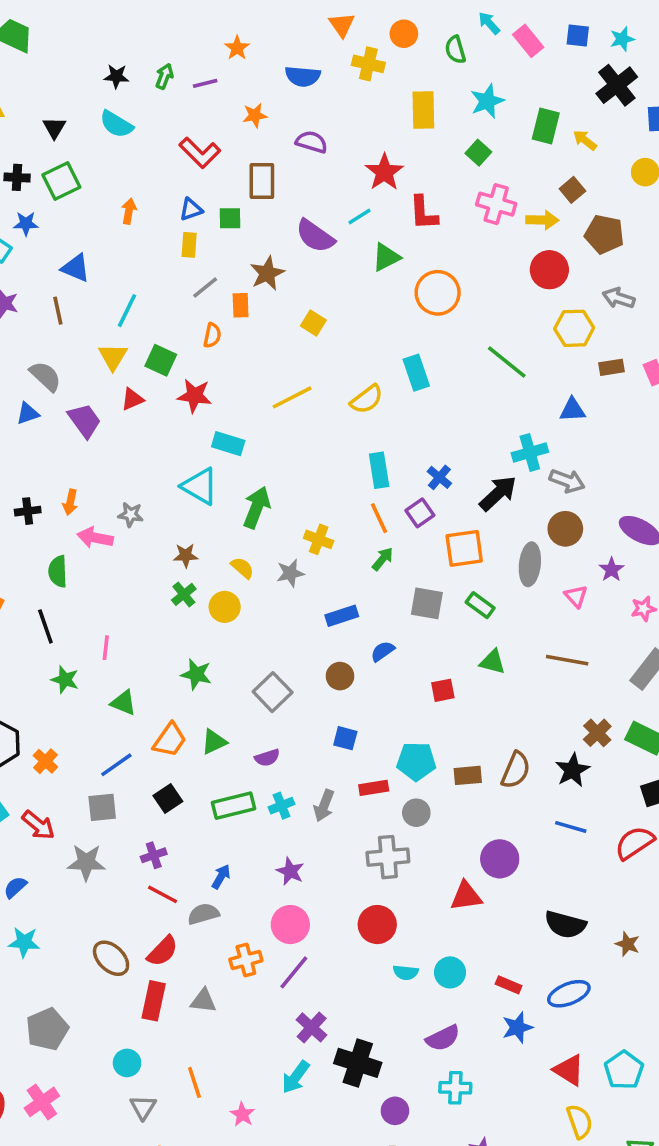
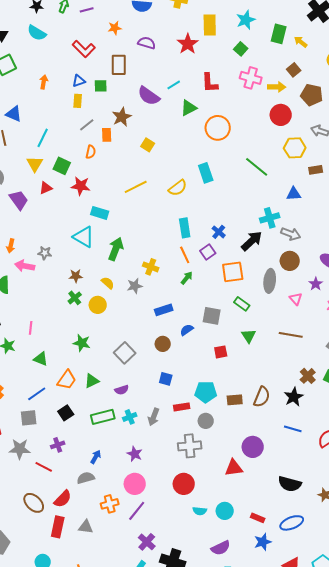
red star: (384, 172) -> (188, 44), moved
gray square: (427, 603) -> (212, 316), moved
green triangle: (493, 662) -> (249, 336), turned 42
red line: (163, 894) -> (44, 467), moved

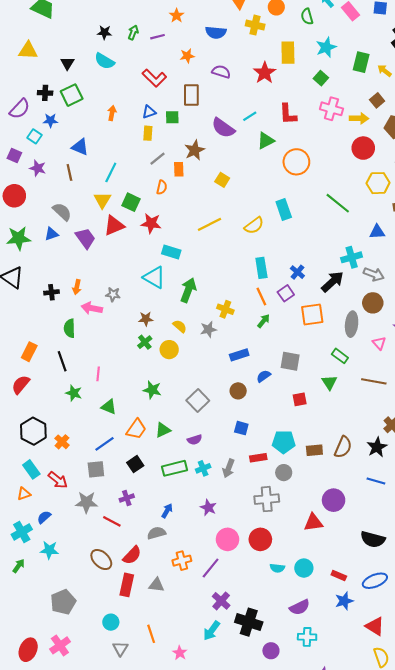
red triangle: (46, 188) -> (114, 225), size x1.5
green rectangle: (242, 304) -> (340, 356), moved
pink circle: (135, 484) -> (227, 539), moved

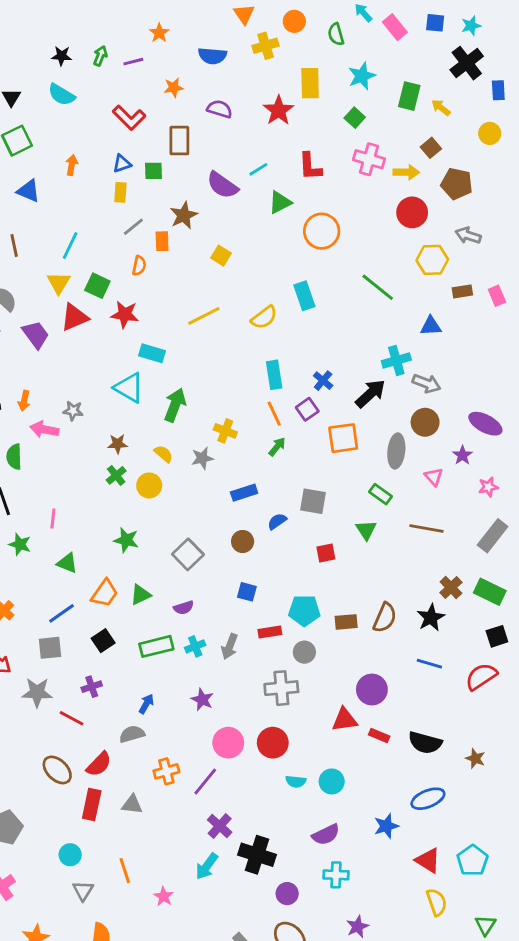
yellow cross: (255, 25) -> (266, 46), turned -30
blue triangle: (80, 147) -> (28, 191), moved
red rectangle: (339, 575) -> (379, 735), moved

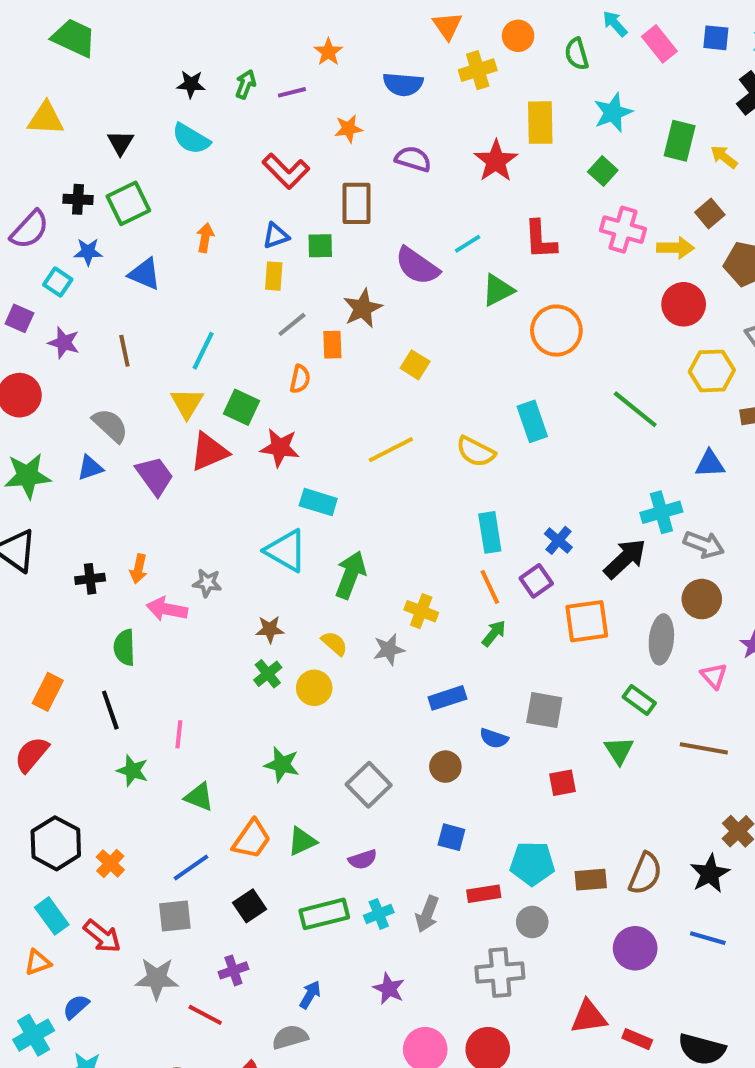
yellow semicircle: (264, 317) -> (476, 452), turned 64
blue semicircle: (277, 521) -> (494, 738), turned -126
purple circle: (372, 689) -> (635, 948), moved

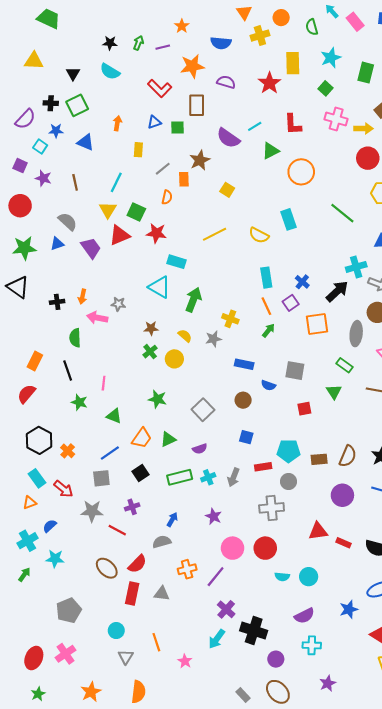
orange star: (348, 129) -> (192, 66), size x1.6
yellow rectangle: (274, 276) -> (138, 150), moved
blue rectangle: (447, 698) -> (244, 364), turned 30

